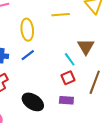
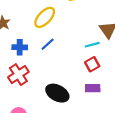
yellow ellipse: (27, 30) -> (45, 17), turned 55
cyan line: (70, 59) -> (92, 45), turned -64

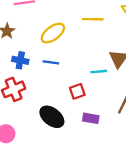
blue line: (48, 44) -> (51, 62), turned 40
red square: (92, 64) -> (77, 91), moved

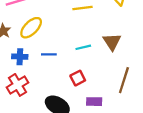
yellow ellipse: (53, 33) -> (31, 28), moved
cyan line: (99, 72) -> (83, 47), moved

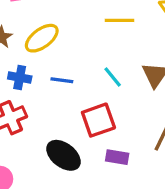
cyan line: (83, 47) -> (113, 77), turned 56
red square: (78, 78) -> (98, 120), size x1.5

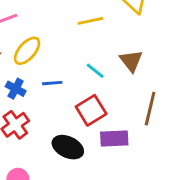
blue cross: (20, 78) -> (16, 89), turned 30
purple rectangle: (117, 157) -> (114, 139), size x1.4

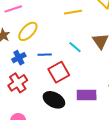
blue cross: (16, 89) -> (19, 58), turned 32
red square: (91, 110) -> (59, 72), moved

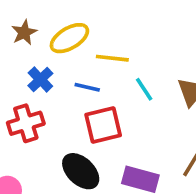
yellow line: (73, 12) -> (112, 58), moved
blue cross: (19, 58) -> (40, 80), turned -32

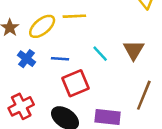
yellow line: (112, 58) -> (74, 16), moved
red cross: (26, 123) -> (21, 106), moved

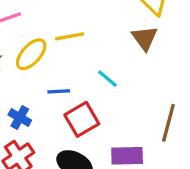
brown triangle: (134, 50) -> (145, 38), moved
blue cross: (27, 59) -> (20, 117), moved

